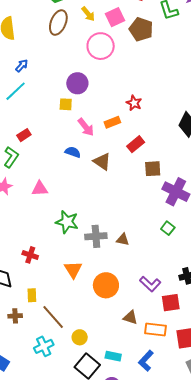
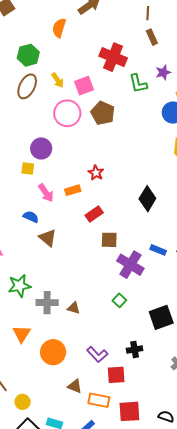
brown pentagon: (141, 29) -> (103, 113), moved
brown triangle: (102, 162) -> (48, 238), moved
green star: (67, 222) -> (19, 286), turned -30

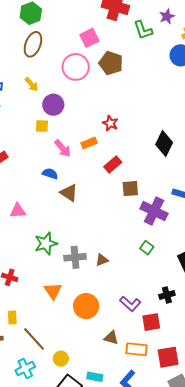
yellow arrow: (58, 80) -> (32, 84), moved
brown triangle: (74, 308) -> (102, 260), turned -32

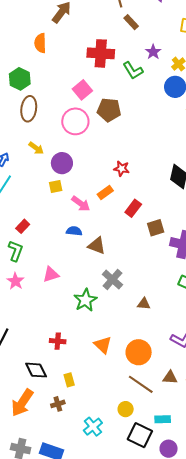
gray cross: (75, 257) -> (112, 280), moved, turned -30
brown triangle: (102, 260) -> (144, 304), turned 40
brown line: (34, 339) -> (141, 384), moved

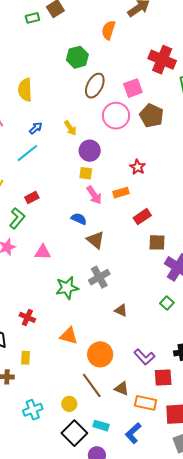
brown ellipse: (29, 109) -> (95, 86), moved
red star: (122, 169) -> (138, 167), moved
yellow square: (56, 186) -> (86, 173), moved
orange triangle: (103, 345) -> (69, 336), turned -48

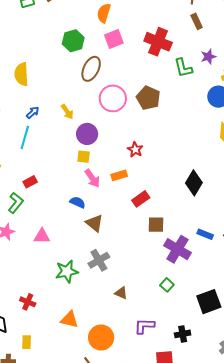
pink square: (133, 88) -> (114, 39), moved
cyan line: (27, 153) -> (25, 137), turned -35
purple L-shape: (144, 357) -> (144, 326), moved, turned 135

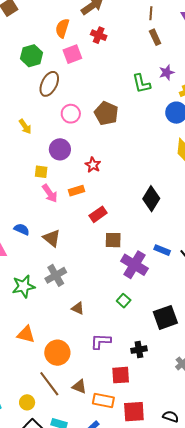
red cross: (158, 42) -> (99, 35), moved, size x0.6
pink circle: (113, 98) -> (71, 114), size x0.7
purple circle: (87, 134) -> (60, 149), moved
blue semicircle: (78, 202) -> (22, 229), moved

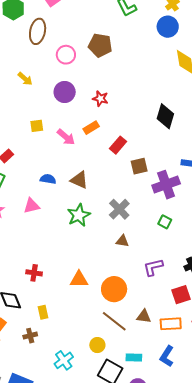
yellow square: (41, 172) -> (37, 126), moved
purple cross: (134, 265) -> (166, 185), turned -36
gray cross: (56, 275) -> (119, 209), moved
green star: (24, 286) -> (79, 215), moved

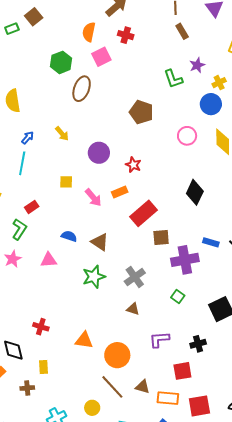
pink circle: (66, 55) -> (187, 136), moved
red rectangle: (118, 145) -> (143, 213), size x1.5

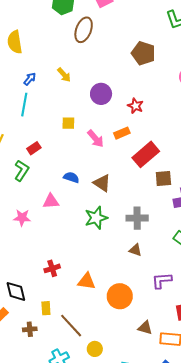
pink star: (13, 259) -> (22, 218), moved, turned 30
gray cross: (135, 277) -> (137, 218), turned 35
red cross: (41, 327) -> (52, 268), moved, turned -35
brown line: (112, 387) -> (71, 326), moved

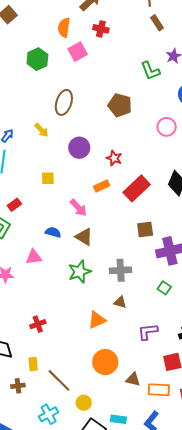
brown ellipse: (84, 30) -> (64, 102), moved
pink arrow: (96, 139) -> (78, 208), moved
red rectangle: (146, 154) -> (137, 188), moved
orange triangle: (87, 281) -> (97, 320), moved, turned -30
orange circle: (120, 296) -> (105, 362), moved

